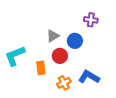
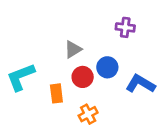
blue circle: (75, 41) -> (107, 67), moved
blue L-shape: (89, 77) -> (140, 84), moved

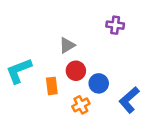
blue circle: (107, 67) -> (99, 83), moved
blue L-shape: (140, 84) -> (129, 100), moved, turned -72

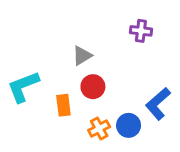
blue circle: (99, 83) -> (129, 125), moved
blue L-shape: (129, 100) -> (158, 104), moved

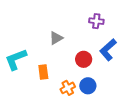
red circle: (93, 87) -> (84, 59), moved
blue L-shape: (158, 104) -> (108, 50), moved

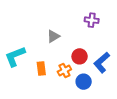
blue L-shape: (108, 50) -> (102, 62), moved
orange cross: (68, 88) -> (64, 71), moved

